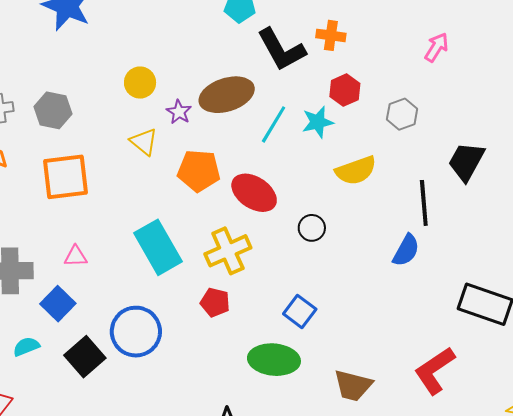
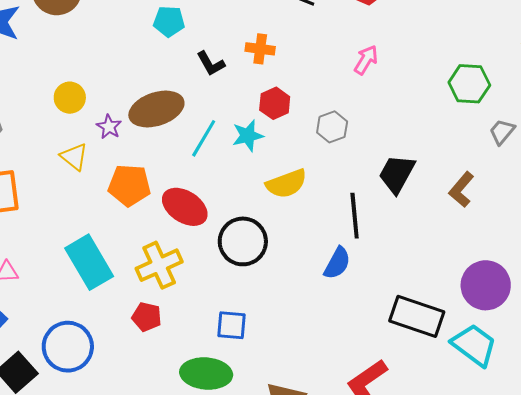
black L-shape: (281, 50) -> (211, 64), size x0.6
black circle: (312, 228) -> (243, 241), size x1.8
blue square: (300, 312) -> (231, 325), turned -32

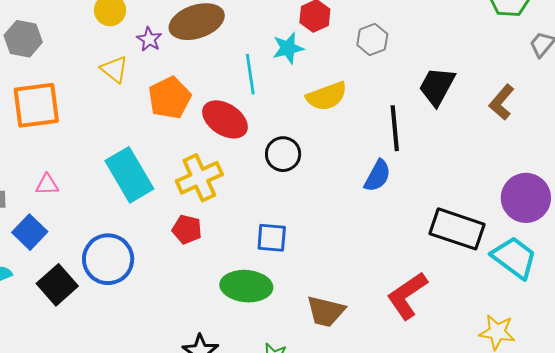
cyan line: (204, 138) -> (250, 74), moved, turned -39
orange pentagon: (129, 185) -> (170, 98), turned -30
black circle: (243, 241) -> (283, 154), size x0.7

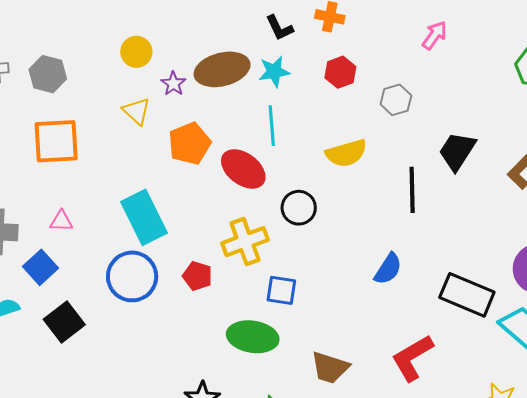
cyan star: (288, 48) -> (274, 72), moved
blue semicircle: (377, 176) -> (388, 269), moved
yellow cross: (199, 178) -> (245, 242), moved
blue circle: (108, 259) -> (132, 276), moved

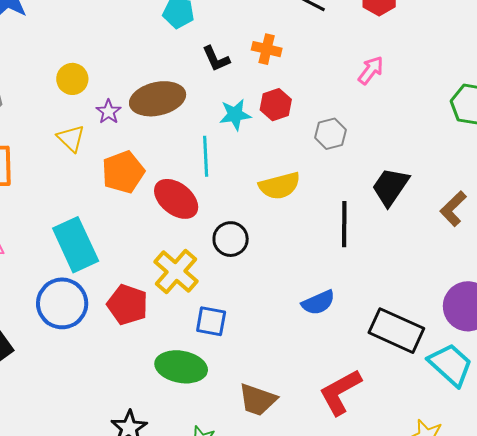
cyan star: (274, 72) -> (235, 115), moved
yellow cross: (245, 242) -> (176, 271), turned -30
blue semicircle: (388, 269) -> (318, 303), turned 32
red pentagon: (197, 276) -> (127, 305), size x1.4

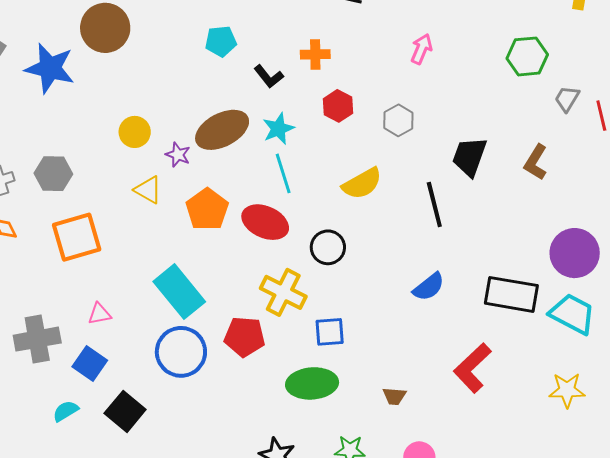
cyan star: (235, 115) -> (278, 129), moved
brown trapezoid: (258, 400) -> (394, 396), size x0.6

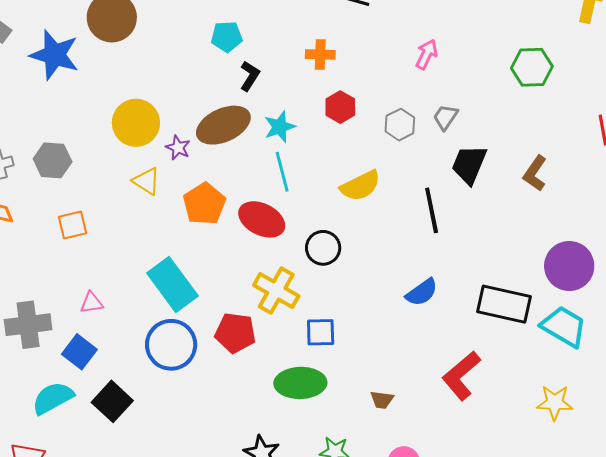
black L-shape: (269, 76) -> (250, 76), moved, turned -112
gray trapezoid: (567, 99) -> (445, 117), moved
yellow circle: (135, 132) -> (136, 123), size x1.5
orange square: (77, 237) -> (73, 225), size x0.6
cyan semicircle: (66, 411) -> (53, 398), size x1.6

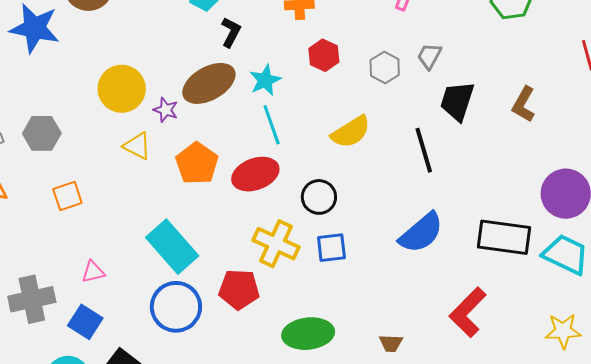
red ellipse: (262, 219) -> (255, 174), turned -42
blue semicircle: (422, 292) -> (421, 233), size x1.4
blue square: (321, 332) -> (331, 248), moved

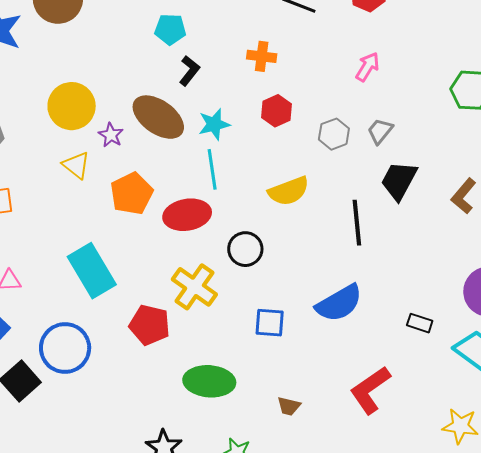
brown ellipse: (209, 83) -> (158, 117), turned 54
black rectangle: (504, 237) -> (420, 323), size x0.5
blue square: (331, 248) -> (270, 323), moved
blue circle: (176, 307) -> (65, 348), moved

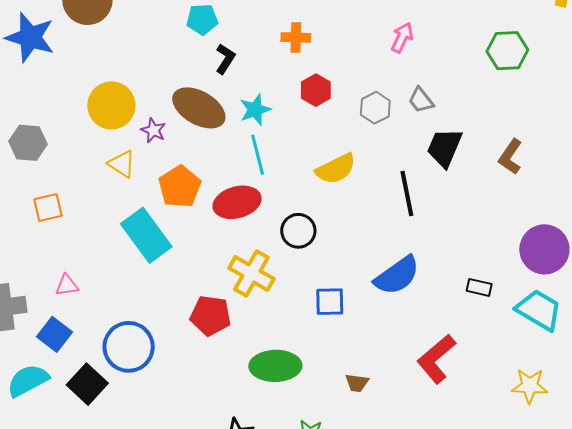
gray trapezoid: (380, 131) -> (421, 100), turned -72
cyan rectangle: (92, 271) -> (146, 235), moved

